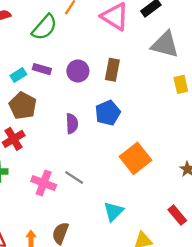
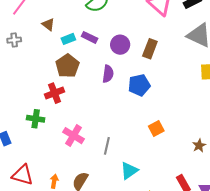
purple semicircle: (72, 124) -> (108, 74), moved
orange square: (136, 158) -> (156, 128), size x0.6
gray line: (74, 178) -> (107, 146), moved, turned 60

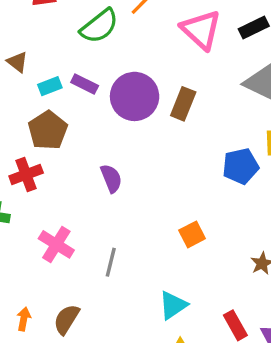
purple circle: (120, 45) -> (135, 96), size x1.5
purple semicircle: (108, 74) -> (111, 178), moved, turned -30
blue pentagon: (139, 85) -> (241, 166), moved
cyan triangle: (129, 171) -> (173, 305), moved

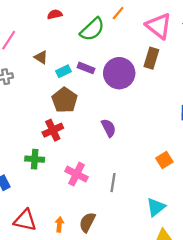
brown rectangle: (183, 104) -> (151, 58), moved

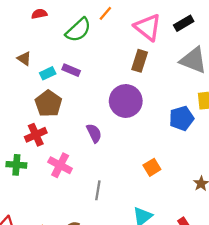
purple circle: (119, 73) -> (126, 101), moved
pink cross: (76, 174) -> (60, 165), moved

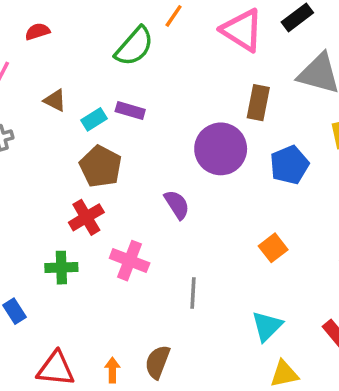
red semicircle: (39, 14) -> (37, 32), moved
brown rectangle: (140, 61) -> (258, 103), moved
blue pentagon: (182, 118) -> (289, 165), moved

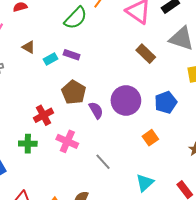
brown rectangle: (258, 103) -> (146, 54), turned -60
purple circle: (221, 149) -> (126, 101), moved
blue pentagon: (289, 165) -> (166, 102), moved
brown pentagon: (101, 166) -> (74, 92), moved
gray line: (193, 293) -> (103, 162), turned -48

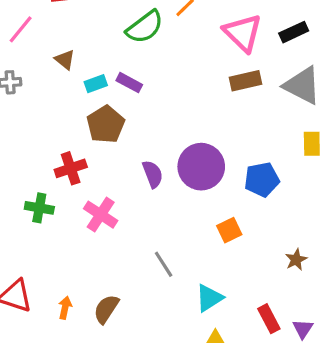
brown rectangle: (146, 54) -> (245, 81), moved, turned -66
brown pentagon: (74, 92) -> (106, 124), moved
gray line: (103, 162) -> (164, 264), moved

